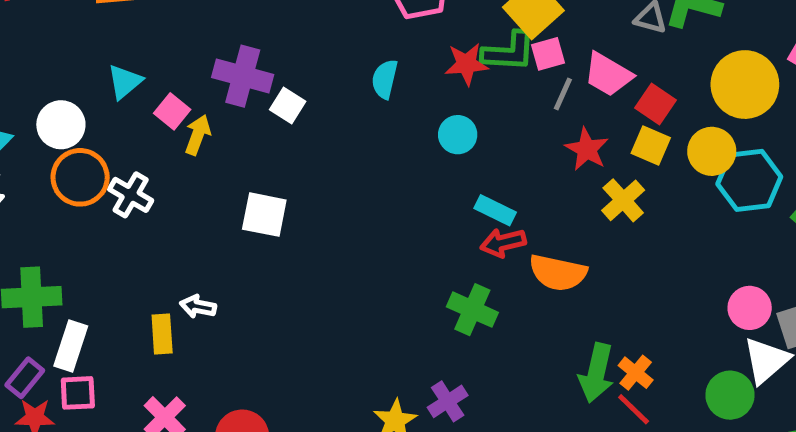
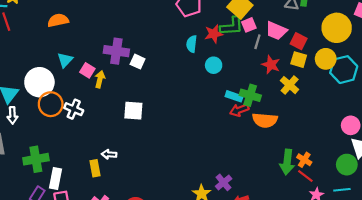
cyan semicircle: (385, 79) -> (192, 44), moved
white circle: (61, 125) -> (39, 82), size x1.4
green cross: (472, 310) -> (250, 95), moved

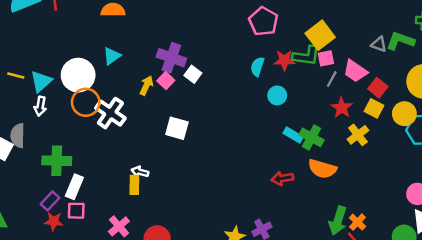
pink square: (87, 70) -> (166, 81), moved
white cross: (74, 109) -> (110, 113), size x1.4
red arrow: (239, 110) -> (282, 178), moved
yellow rectangle: (95, 168) -> (134, 185), moved

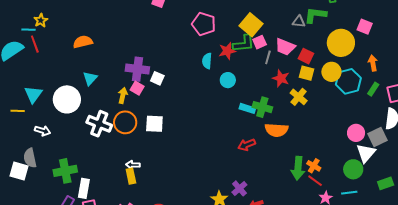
cyan triangle: (41, 81) -> (33, 94), moved
orange circle: (86, 102) -> (125, 122), moved
white arrow: (40, 106) -> (43, 131), turned -70

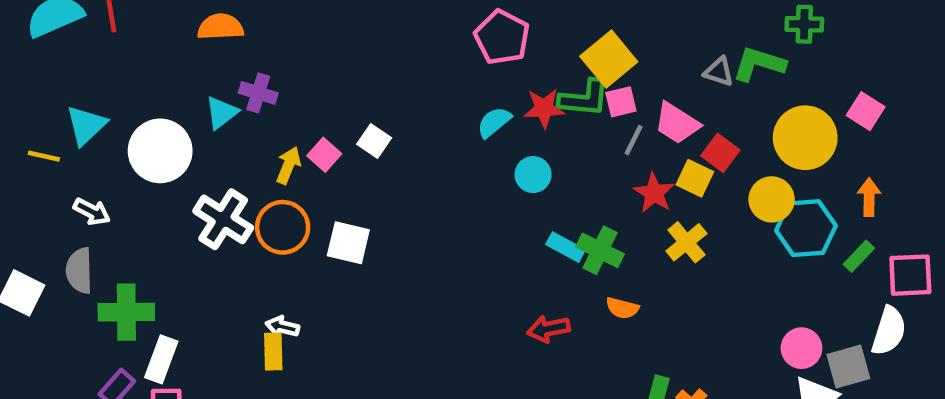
cyan semicircle: (207, 61) -> (494, 122), turned 35
purple cross: (137, 69) -> (258, 93), moved, size x0.7
yellow square: (306, 73) -> (695, 178), moved
orange semicircle: (276, 130) -> (622, 308), size x0.6
gray semicircle: (30, 158) -> (79, 271), moved

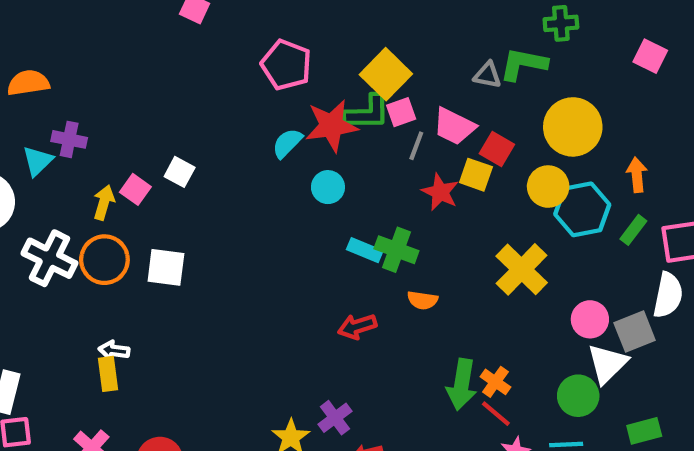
red star: (544, 108) -> (331, 126), size x1.4
pink square: (866, 111) -> (650, 56), moved
yellow cross: (686, 242) -> (522, 269), moved, size x1.4

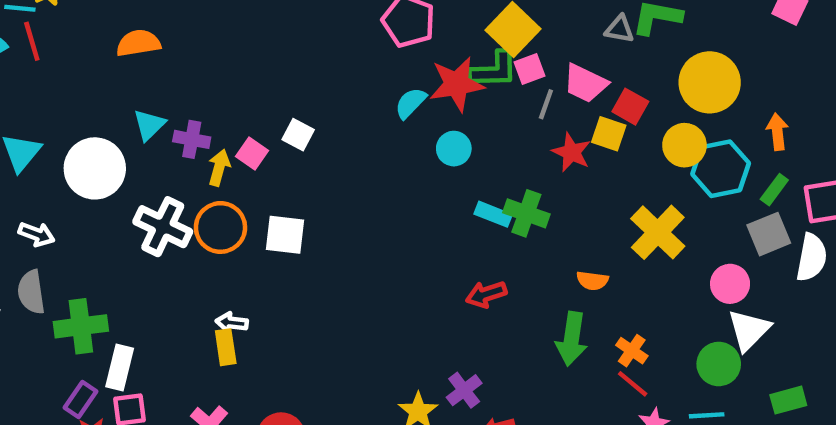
purple cross: (69, 139) -> (192, 139), moved
orange semicircle: (422, 300) -> (592, 281), moved
gray square: (635, 332) -> (769, 234), moved
green arrow: (462, 384) -> (572, 339), moved

